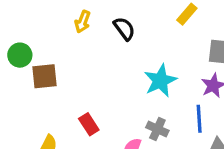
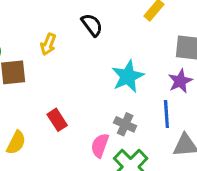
yellow arrow: (83, 22) -> (48, 44), moved

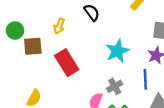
red rectangle: (57, 120) -> (67, 63), moved, size x1.6
gray cross: (125, 124) -> (115, 86), turned 35

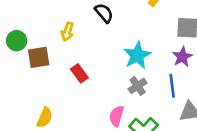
red rectangle: (67, 63) -> (79, 73), size x0.6
gray cross: (115, 86) -> (138, 86), moved

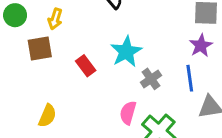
yellow arrow: (67, 32) -> (55, 19), moved
green circle: (17, 41) -> (15, 15), moved
cyan star: (137, 55) -> (126, 52), moved

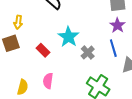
pink semicircle: (128, 113) -> (48, 81), moved

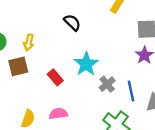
blue line: (113, 48) -> (131, 91), moved
pink semicircle: (48, 81) -> (58, 114), turned 70

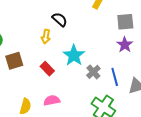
yellow arrow: (29, 42) -> (46, 37), moved

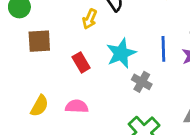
gray cross: (93, 72) -> (142, 82), turned -32
blue line: (115, 77) -> (163, 49), moved

